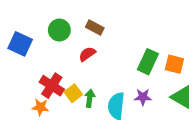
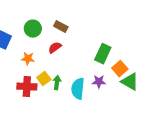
orange square: (174, 64) -> (120, 69), moved, turned 35
red cross: (52, 86) -> (27, 87), moved, turned -30
orange star: (40, 107) -> (28, 59), moved

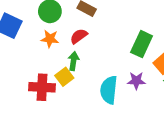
orange star: (28, 59) -> (50, 39), moved
green arrow: (57, 83) -> (73, 61), moved

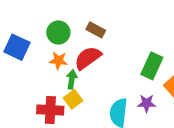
red semicircle: (79, 36) -> (88, 58), size x1.5
green arrow: (73, 61) -> (72, 79), moved

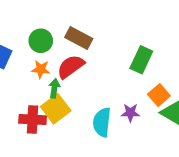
brown rectangle: (96, 30) -> (79, 38), size x1.4
green rectangle: (152, 66) -> (141, 60), moved
yellow square: (73, 99) -> (56, 109), size x1.5

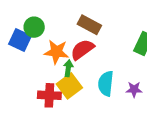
green circle: (41, 41) -> (34, 27), moved
orange star: (41, 69) -> (56, 52), size x1.5
cyan semicircle: (102, 122) -> (106, 84), moved

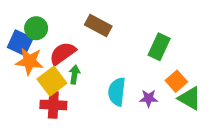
red semicircle: (82, 49) -> (63, 53), moved
orange star: (56, 52) -> (29, 61), moved
yellow square: (69, 86) -> (52, 81), moved

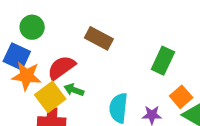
green circle: (36, 28) -> (32, 27), moved
green arrow: (74, 75) -> (74, 90), turned -78

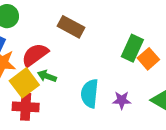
orange square: (181, 97) -> (148, 59), moved

